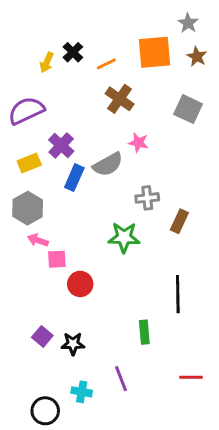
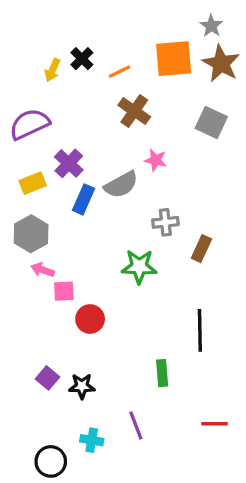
brown star: (197, 57) -> (221, 63), size x1.6

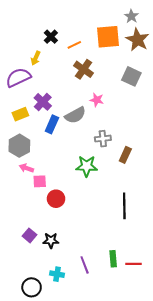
yellow arrow: (52, 70) -> (36, 58), moved
green rectangle: (162, 373) -> (113, 259), moved

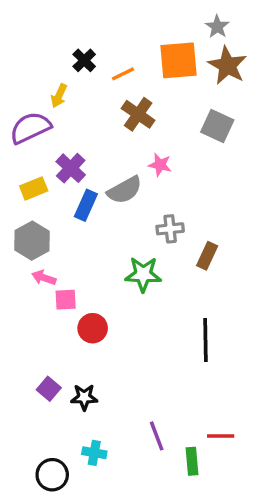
green rectangle: (113, 259) -> (192, 461), moved
purple line: (85, 265) -> (157, 436), moved

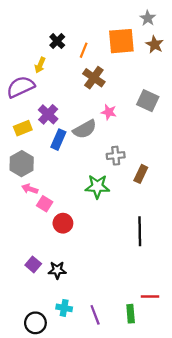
brown star: (227, 65) -> (155, 44), size x0.7
orange line: (123, 74) -> (84, 50), turned -42
gray square: (217, 126) -> (148, 101), moved
pink square: (66, 300) -> (45, 204), turned 35
purple line: (157, 436) -> (95, 315), moved

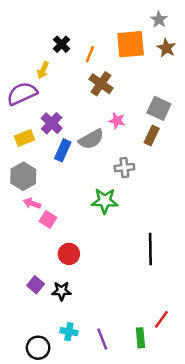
brown rectangle: (141, 174) -> (152, 136), moved
red circle: (63, 223) -> (69, 254), moved
red line: (150, 297) -> (161, 319), turned -54

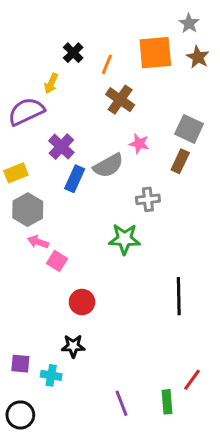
yellow rectangle: (25, 138) -> (16, 173), moved
purple square: (36, 285) -> (20, 364), moved, turned -35
cyan cross: (69, 332) -> (51, 375), moved
black circle: (38, 348) -> (20, 415), moved

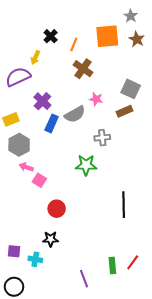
brown rectangle: (180, 161) -> (125, 111), turned 42
green rectangle: (167, 402) -> (112, 265), moved

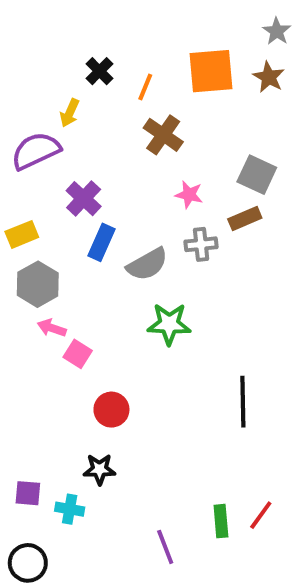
gray star: (131, 16) -> (277, 31), moved
gray semicircle: (75, 114) -> (147, 264), moved
gray cross: (102, 138) -> (201, 244), moved

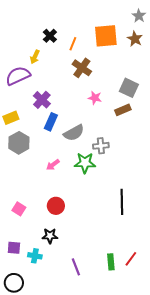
gray cross: (201, 244) -> (101, 146), moved
pink arrow: (52, 328) -> (53, 165), moved, turned -56
pink square: (78, 354) -> (19, 209), moved
purple line: (165, 547) -> (76, 267), moved

